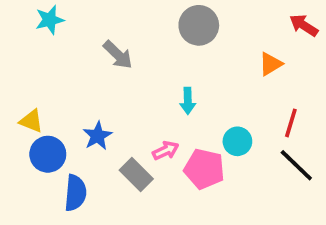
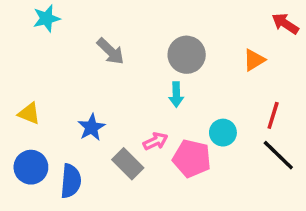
gray circle: (199, 25) -> (187, 55), moved
blue circle: (48, 154) -> (31, 167), moved

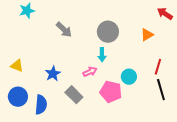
pink arrow: (155, 141) -> (90, 72), moved
black line: (278, 155) -> (161, 90), turned 30

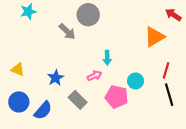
gray circle: (108, 32) -> (88, 15), moved
orange triangle: (147, 35) -> (154, 37), size x1.5
blue semicircle: (41, 105) -> (43, 110), turned 36

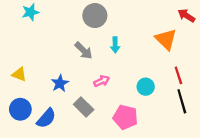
gray arrow: (67, 32) -> (84, 51), moved
orange triangle: (154, 37) -> (166, 39), turned -45
cyan arrow: (107, 58) -> (115, 45), moved
red line: (166, 70) -> (178, 75), turned -35
pink pentagon: (117, 97) -> (125, 117), moved

